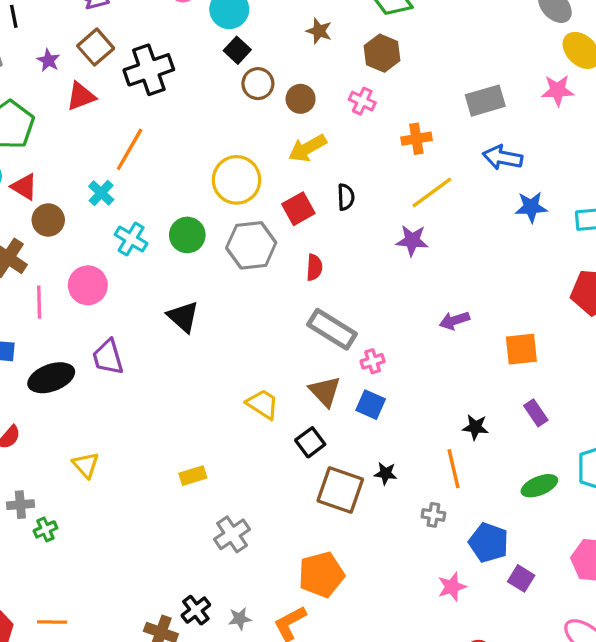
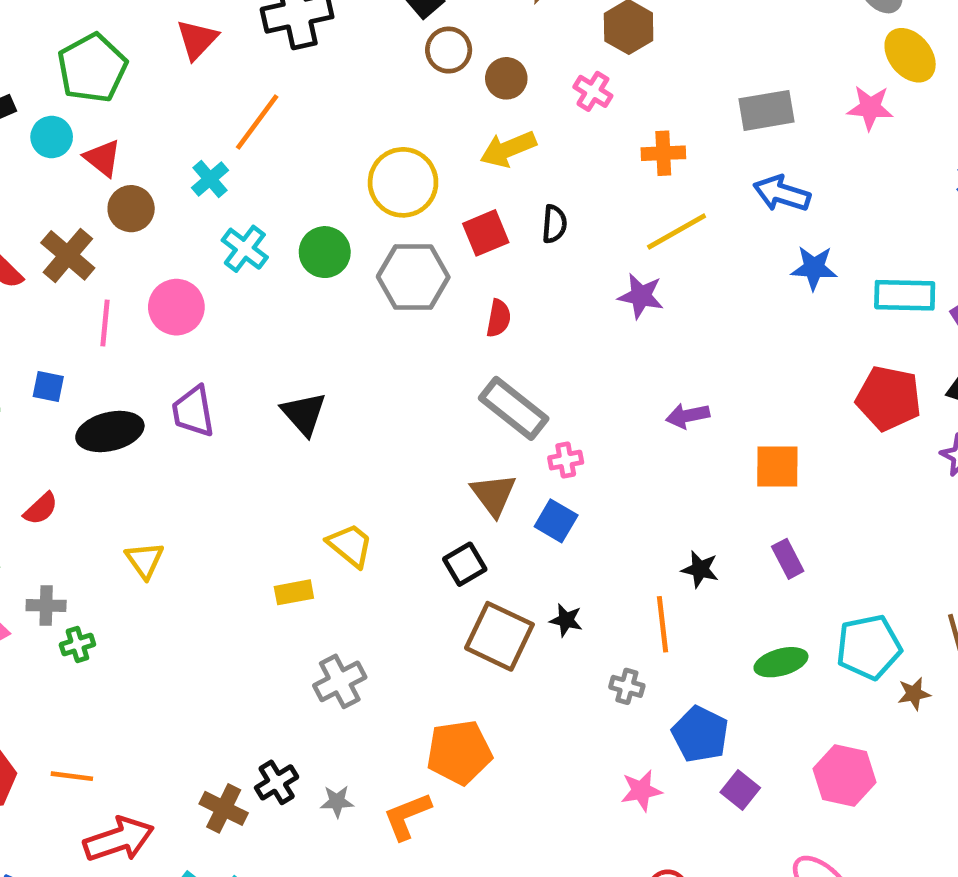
red triangle: (81, 96) -> (197, 39), turned -32
black triangle: (183, 317) -> (304, 414), moved
yellow trapezoid: (263, 404) -> (350, 545), moved

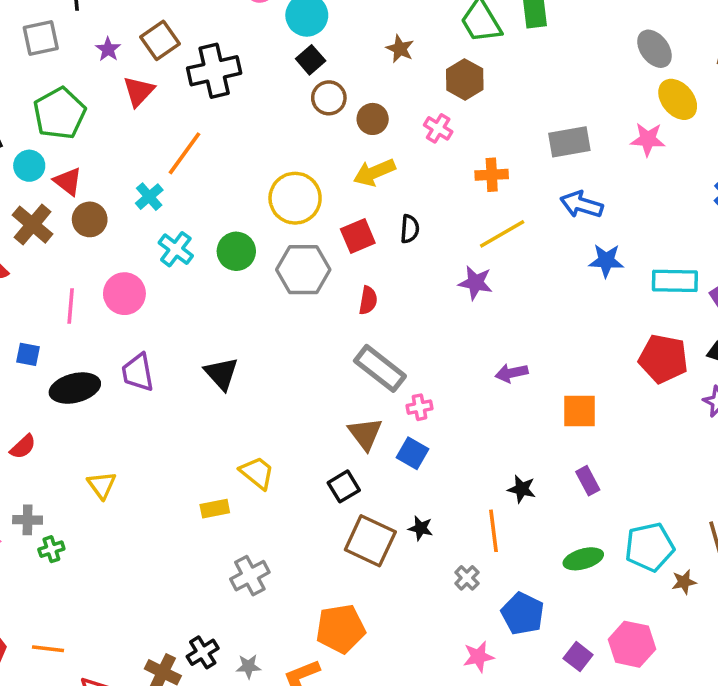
brown cross: (68, 255) -> (33, 225), moved
gray cross: (627, 686) -> (467, 578), turned 30
purple square: (740, 790) -> (578, 657), moved

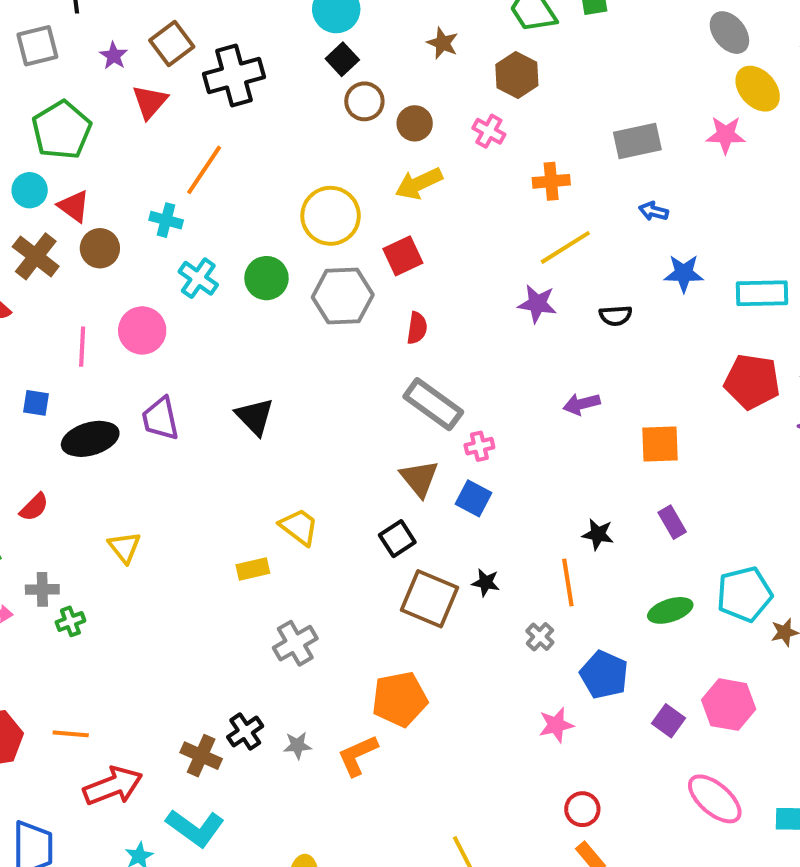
cyan cross: (149, 197) -> (166, 220), turned -32
blue arrow: (581, 205) -> (654, 211), size x0.6
black semicircle: (410, 229) -> (616, 316), moved, turned 84

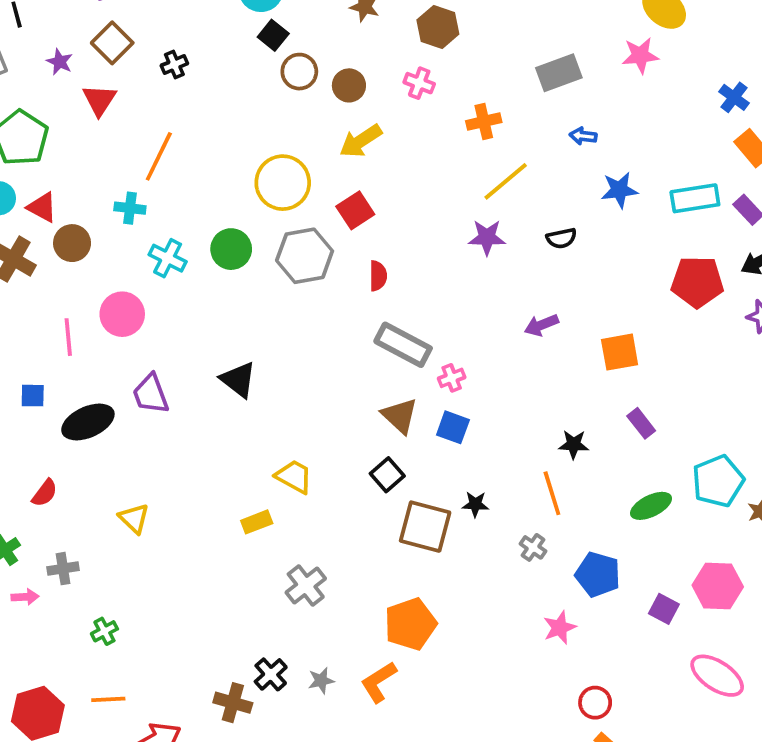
black cross: (234, 76) -> (174, 65), size x0.5
green cross: (70, 621) -> (104, 631), moved

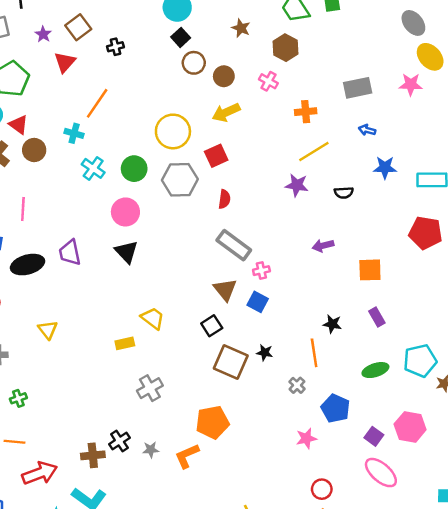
pink circle: (122, 314) -> (125, 212), moved
pink ellipse: (717, 676) -> (381, 473), moved
brown cross: (233, 703) -> (93, 455), turned -30

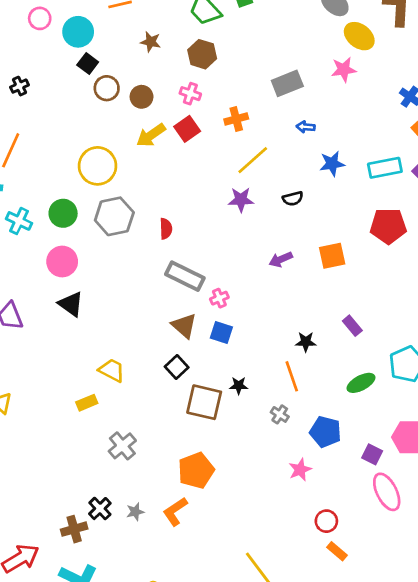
red square: (216, 156) -> (187, 129), moved
orange square: (370, 270) -> (332, 256), moved
pink ellipse: (381, 473) -> (387, 492), turned 32

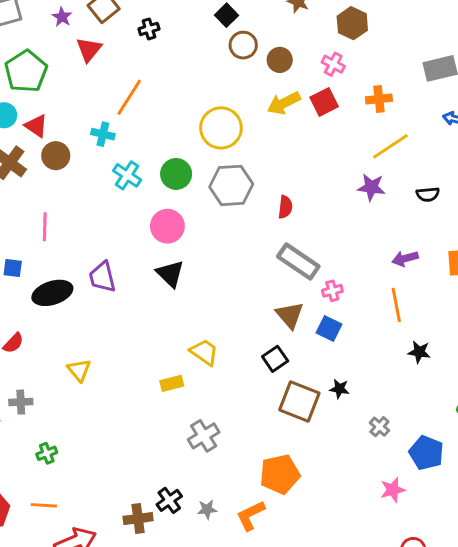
orange line: (292, 376) -> (396, 305), moved

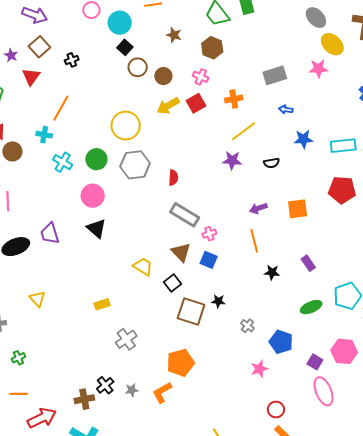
yellow trapezoid: (204, 352) -> (143, 267), moved

